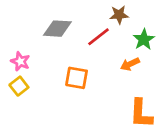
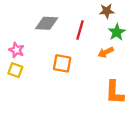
brown star: (119, 15) -> (107, 11), moved
red line: (98, 37) -> (80, 30), turned -36
yellow square: (19, 86) -> (15, 70), turned -32

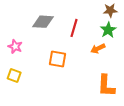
brown star: (107, 11) -> (110, 10), moved
yellow square: (15, 70) -> (14, 75), moved

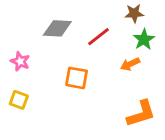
brown star: (110, 10) -> (134, 13), moved
red line: (74, 28) -> (99, 37), turned 36
orange L-shape: (106, 86) -> (141, 114), turned -110

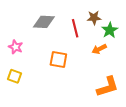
brown star: (134, 13) -> (94, 18), moved
red line: (99, 37) -> (75, 28), turned -66

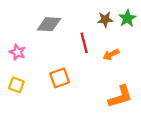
red line: (75, 28) -> (84, 43), moved
green star: (110, 30) -> (127, 18), moved
orange square: (58, 60) -> (60, 78), moved, turned -30

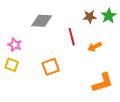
yellow square: (16, 85) -> (12, 65), moved

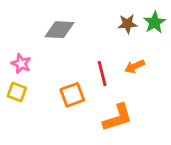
red line: (72, 37) -> (102, 74), moved
orange L-shape: (103, 83) -> (118, 118), moved

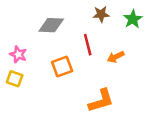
brown star: (128, 24) -> (101, 14), moved
red line: (102, 74) -> (88, 45), moved
orange square: (72, 95) -> (62, 67), moved

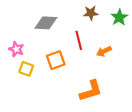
yellow square: (15, 79) -> (26, 69), moved

